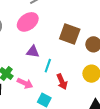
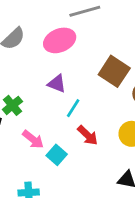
red arrow: (62, 82) -> (88, 135), turned -35
pink arrow: (25, 83) -> (33, 139), moved

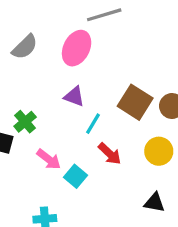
pink ellipse: (60, 40) -> (77, 48), turned -40
brown square: (114, 71) -> (135, 102), moved

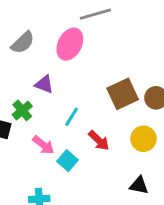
purple triangle: (74, 96) -> (44, 84), moved
brown square: (135, 102) -> (123, 94), turned 32
cyan line: (93, 124) -> (72, 117), moved

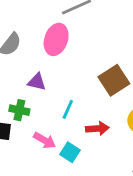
green cross: (22, 110) -> (19, 110), turned -30
red arrow: (99, 140) -> (97, 128), turned -40

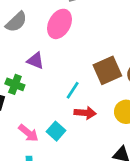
cyan line: (68, 109) -> (73, 90), moved
pink arrow: (45, 140) -> (28, 133), moved

